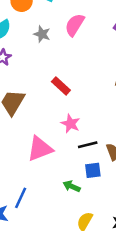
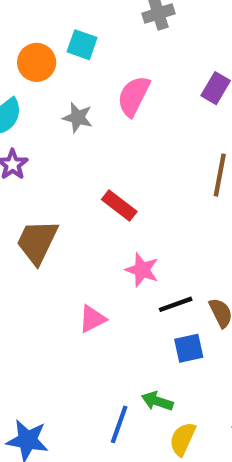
pink triangle: (40, 149) -> (92, 319), size x0.6
green arrow: (72, 186) -> (157, 401), moved
blue line: (21, 198) -> (119, 424), moved

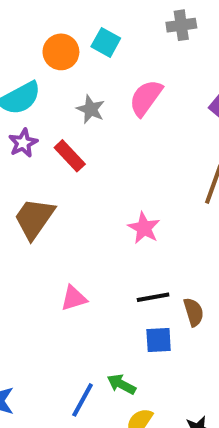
red rectangle: (119, 205) -> (70, 156), moved
pink star: (142, 270) -> (144, 228), moved

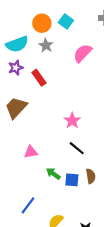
gray star: (91, 109) -> (46, 45), moved
black line: (153, 297) -> (77, 148), moved, turned 42
brown semicircle: (194, 312) -> (91, 176), moved
green arrow: (121, 384) -> (53, 174), moved

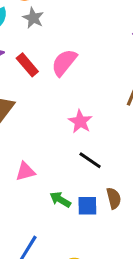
pink semicircle: (83, 53) -> (64, 63), moved

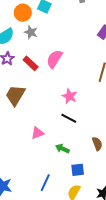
black line: (90, 160) -> (69, 118), moved
blue square: (87, 206) -> (78, 170), moved

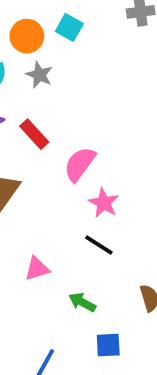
pink semicircle: (54, 59) -> (80, 164), moved

